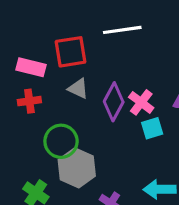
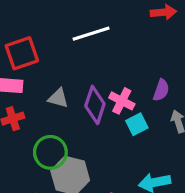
red square: (71, 52) -> (22, 53), moved

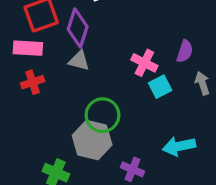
purple diamond: (95, 105) -> (78, 28), moved
green circle: (50, 152) -> (103, 115), moved

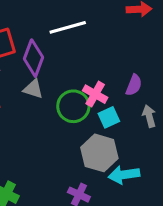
green circle: (103, 115) -> (73, 106), moved
gray hexagon: (92, 140) -> (99, 153), moved

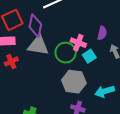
gray triangle: (33, 89) -> (38, 45), size x1.6
gray hexagon: (99, 153) -> (74, 82), moved

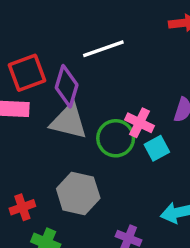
red cross: (11, 61) -> (22, 207), moved
gray hexagon: (74, 82) -> (78, 193), moved

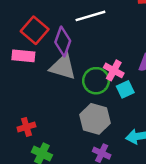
red square: (27, 73) -> (35, 30), turned -32
gray hexagon: (78, 193) -> (95, 119), moved

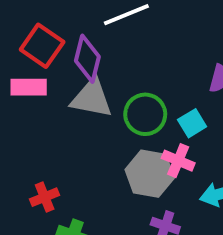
pink cross: (114, 70) -> (178, 161), moved

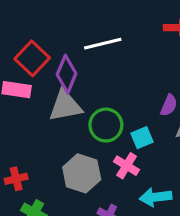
gray triangle: (92, 98) -> (65, 106), turned -30
gray hexagon: (150, 174) -> (82, 173), moved

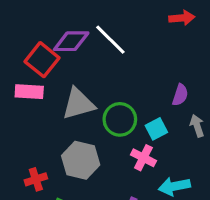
white line: (103, 44) -> (110, 40), turned 63
purple diamond: (67, 74) -> (71, 41), moved, turned 72
gray hexagon: (82, 173) -> (81, 160), moved

